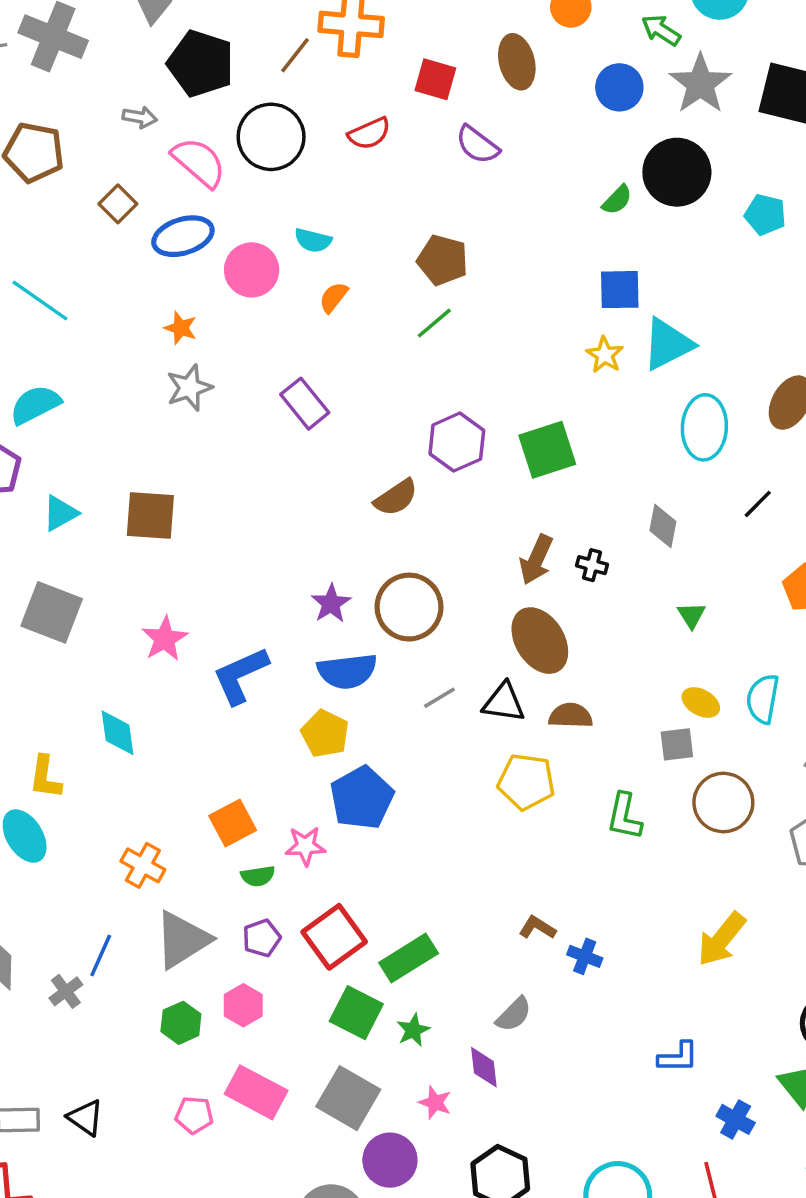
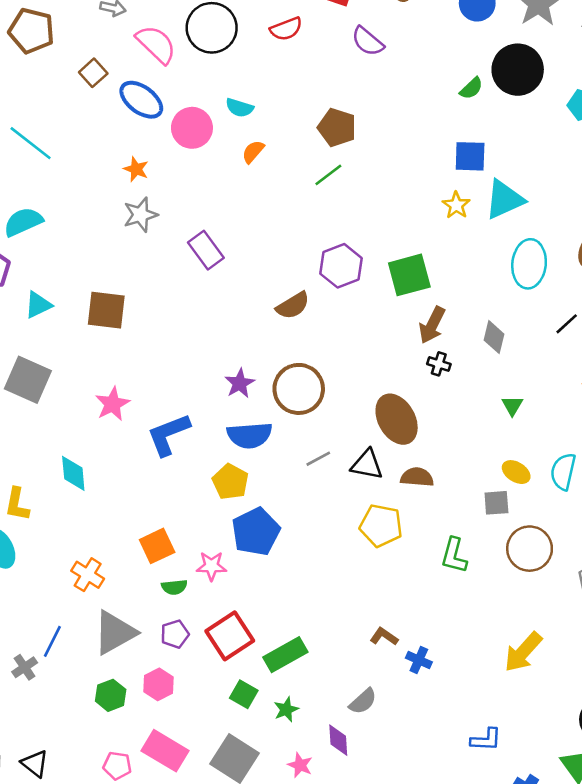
blue ellipse: (183, 236) -> (141, 100), turned 51
purple rectangle: (305, 404) -> (206, 250), moved
brown arrow: (536, 560) -> (432, 325), moved
green square: (356, 1013) -> (244, 694), size x0.7

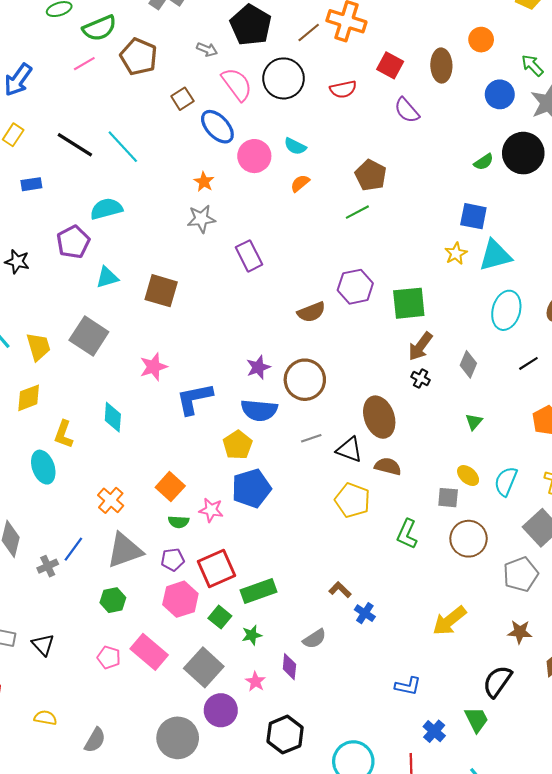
orange square: (157, 546) -> (170, 487), turned -32
pink hexagon: (158, 684) -> (180, 599), moved, size x1.4

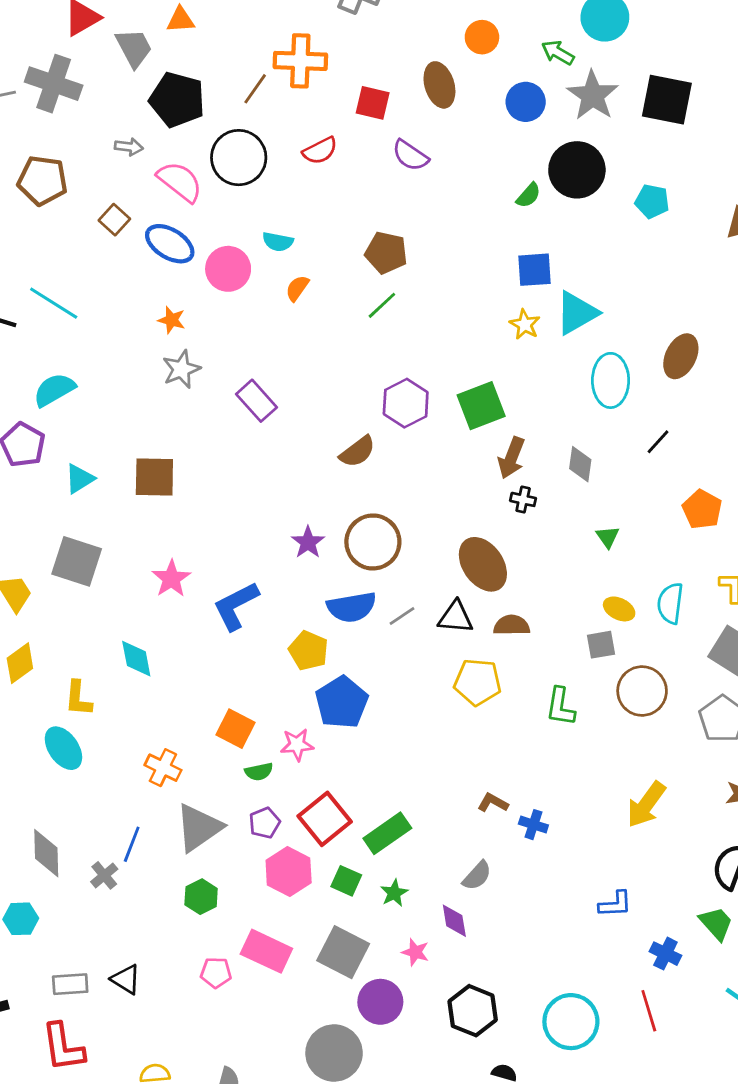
blue semicircle: (259, 410) -> (352, 607), moved

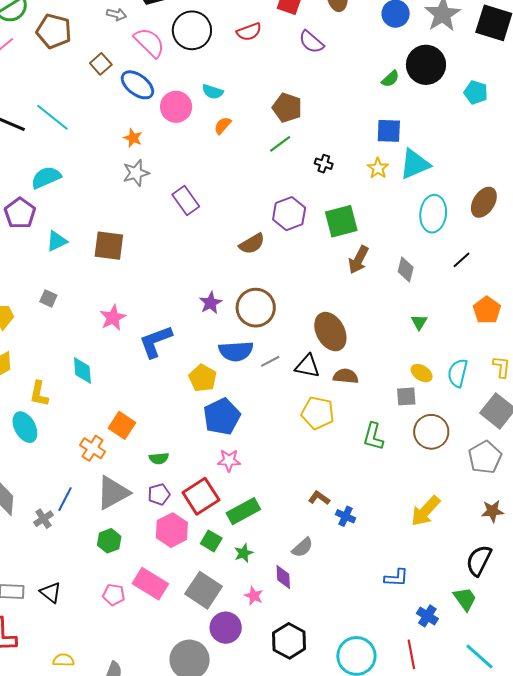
black cross: (523, 499) -> (324, 164), moved
gray square: (77, 561) -> (48, 298), size x0.5
orange square: (236, 729) -> (122, 425), moved
pink star: (297, 745) -> (229, 460), moved

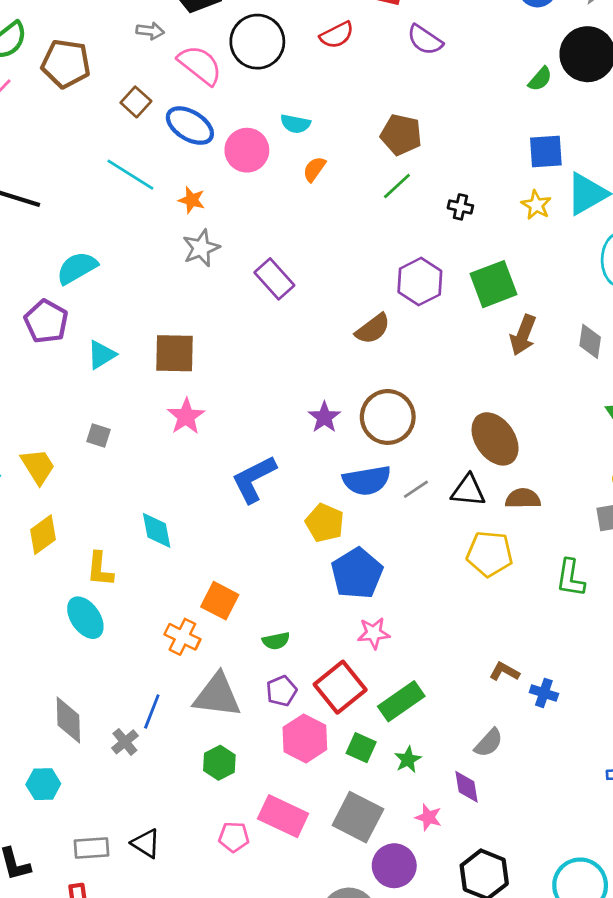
cyan line: (52, 117) -> (130, 175), moved
pink star: (113, 318) -> (186, 416), moved
gray triangle: (113, 493) -> (217, 695), turned 42

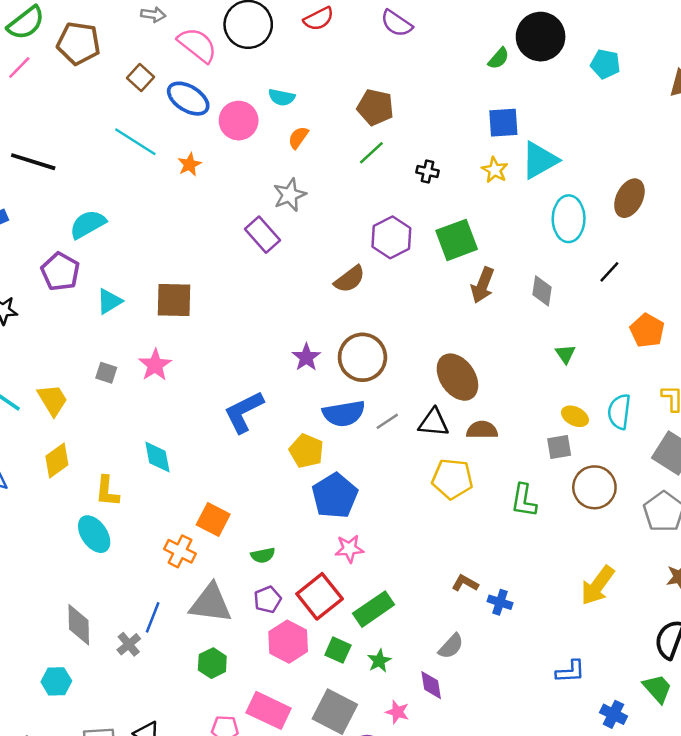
orange star: (192, 200) -> (190, 165), turned 30
gray star: (201, 248) -> (290, 195), moved
pink star: (186, 416) -> (155, 365), moved

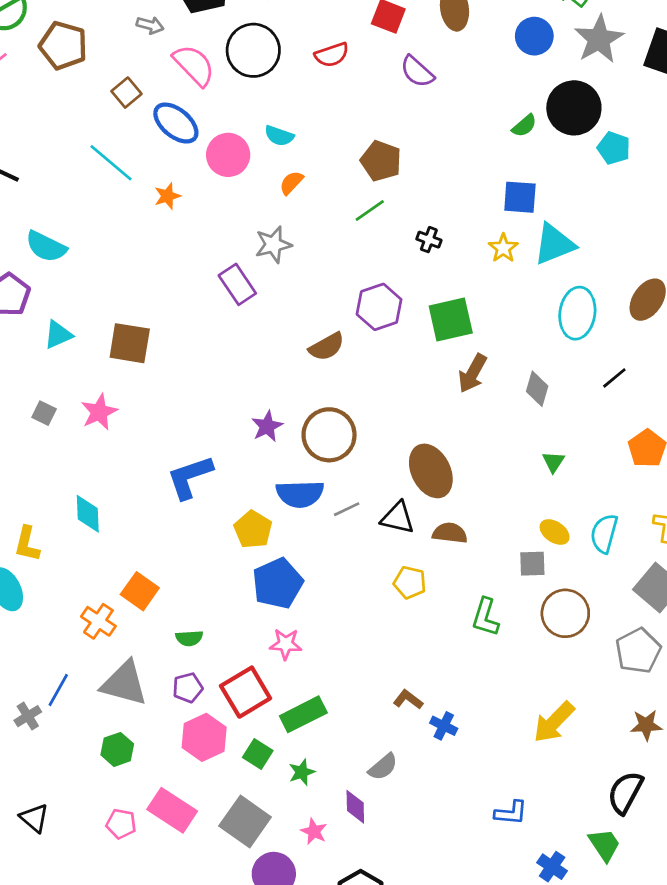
cyan pentagon: (605, 64) -> (614, 148), moved
cyan semicircle: (88, 224) -> (46, 247), turned -132
yellow pentagon: (452, 479) -> (410, 582), size x0.7

